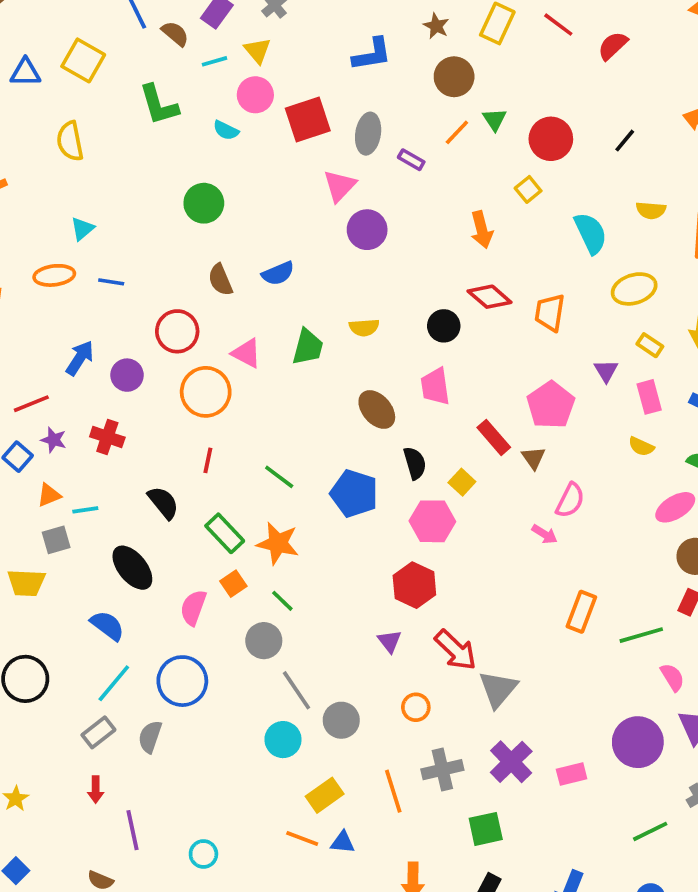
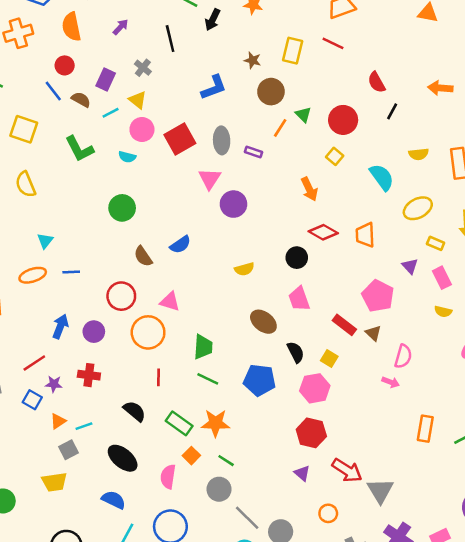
red semicircle: (613, 46) -> (377, 82), moved, turned -65
green trapezoid: (308, 347) -> (203, 347), moved

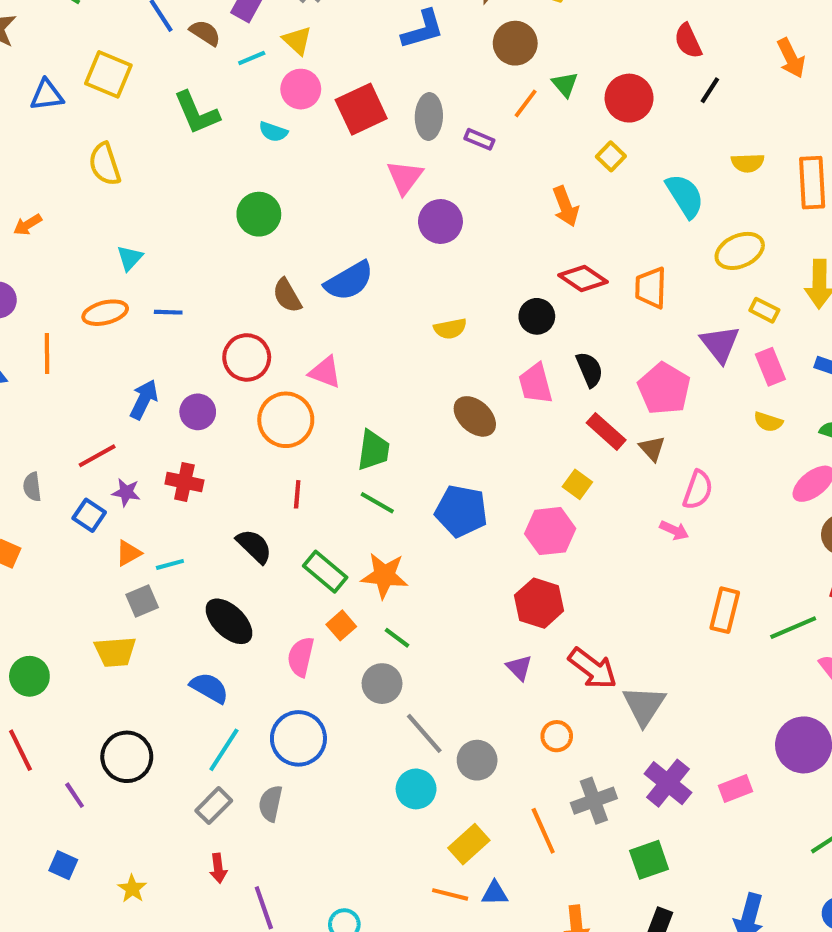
orange arrow: (440, 88) -> (791, 58), turned -125
blue semicircle: (180, 245) -> (349, 281), size x1.4
purple triangle: (410, 266) -> (720, 344), size x1.5
black semicircle: (296, 352) -> (589, 370), moved

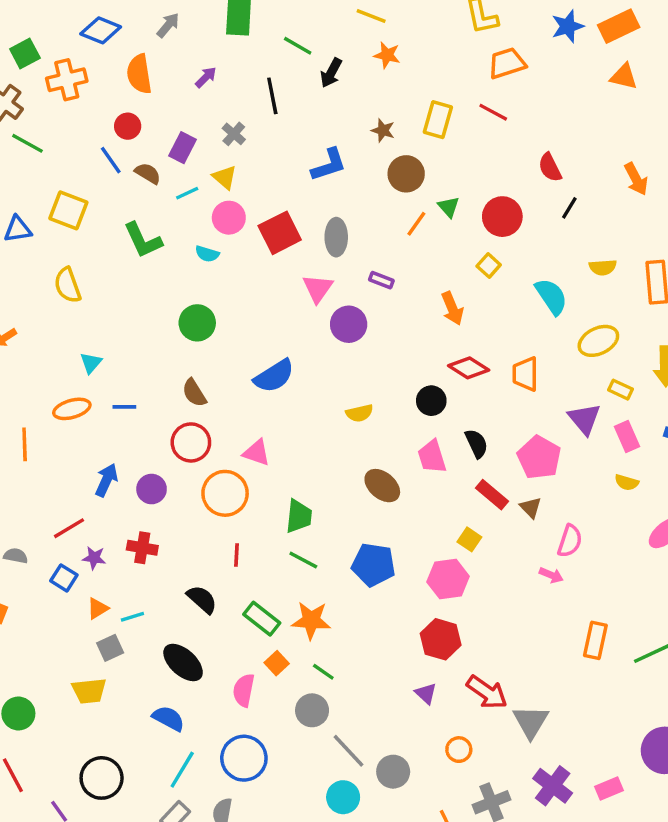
purple rectangle: (479, 139) -> (381, 280), moved
brown semicircle: (287, 296) -> (194, 393), moved
gray semicircle: (32, 487) -> (16, 556), turned 110

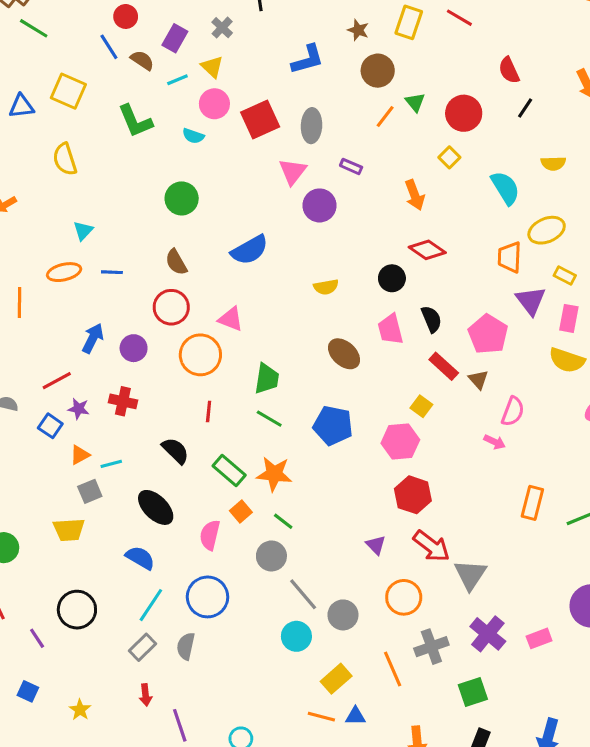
orange trapezoid: (525, 374) -> (510, 257), moved
pink rectangle: (627, 436) -> (569, 318), turned 32
yellow semicircle: (627, 482) -> (567, 360), size x1.6
red hexagon: (441, 639) -> (413, 495), moved
orange circle: (459, 750) -> (404, 597), size x1.5

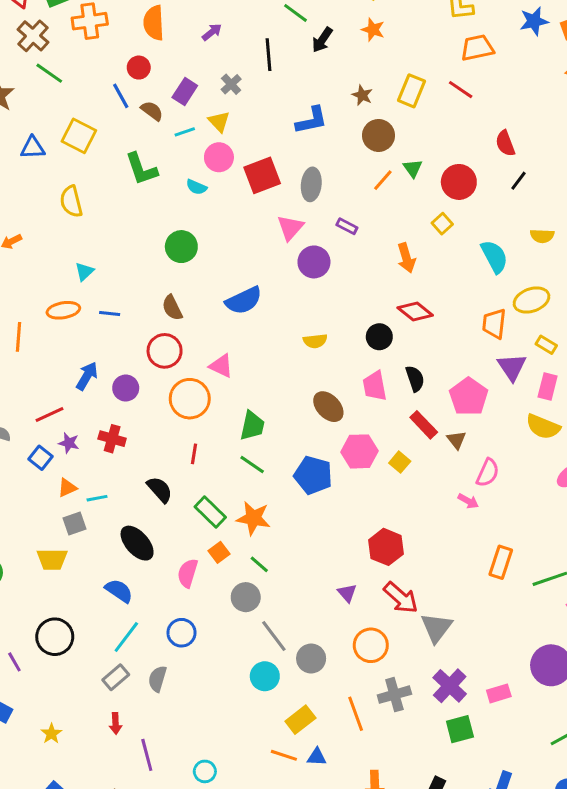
pink hexagon: (400, 441) -> (360, 451), moved
blue circle: (207, 597) -> (181, 633), size x0.7
green square: (473, 692) -> (460, 729), moved

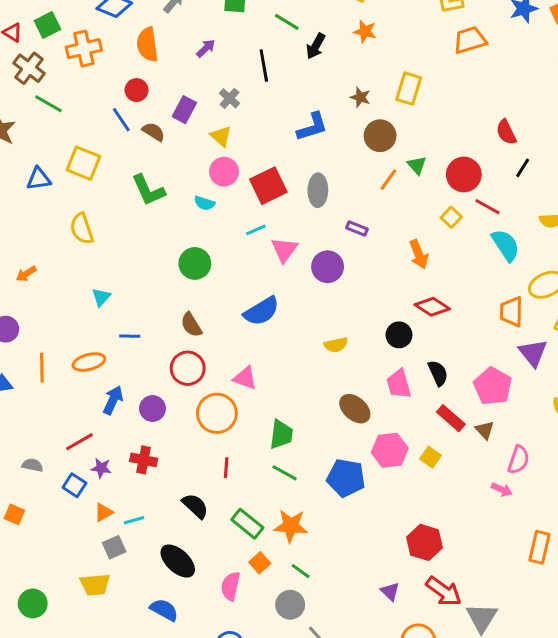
red line: (461, 90) -> (487, 207), moved
cyan line: (185, 132) -> (256, 230), moved
pink triangle: (290, 228) -> (284, 250), moved
orange ellipse: (63, 310) -> (89, 362), moved

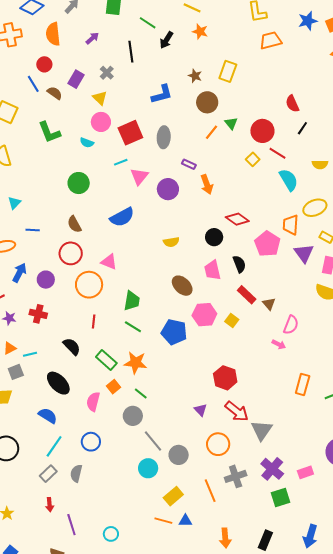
orange arrow: (419, 254) -> (207, 184), moved
pink pentagon: (493, 386) -> (267, 244), moved

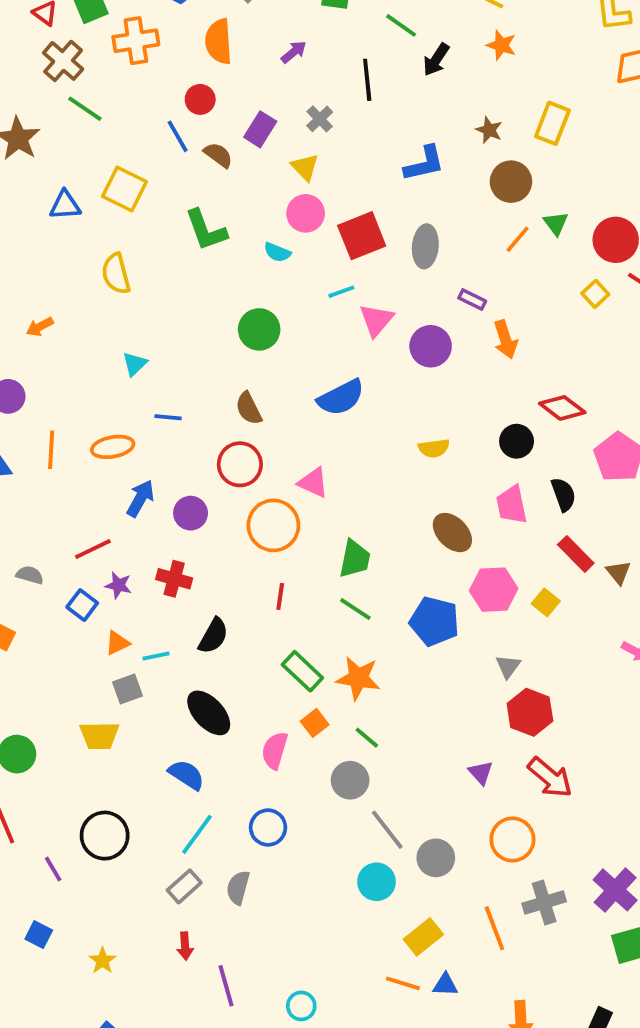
black semicircle: (72, 346) -> (213, 636), moved, turned 72
gray triangle: (262, 430) -> (508, 666), moved, size x0.6

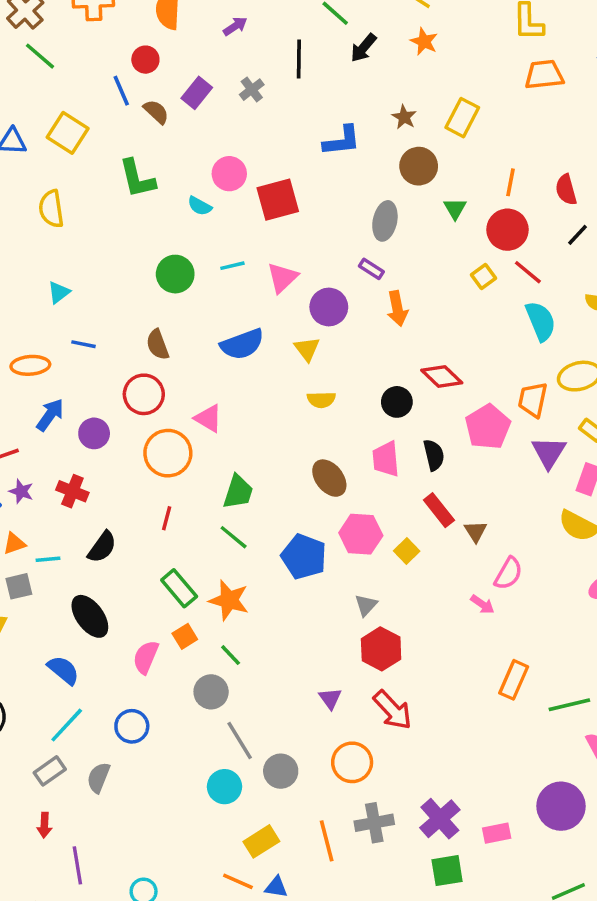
yellow triangle: (305, 167) -> (307, 349), moved
orange line: (518, 239) -> (510, 182), moved, turned -36
gray ellipse: (425, 246) -> (385, 221), moved
cyan line: (341, 292) -> (232, 266), moved

